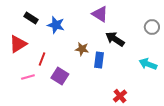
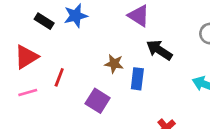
blue star: (56, 25) -> (76, 16), moved, turned -30
purple square: (60, 76) -> (98, 101), moved
pink line: (28, 77) -> (28, 92), moved

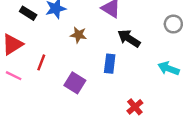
brown star: (114, 64) -> (78, 35), moved
pink line: (28, 92) -> (14, 76), turned 42

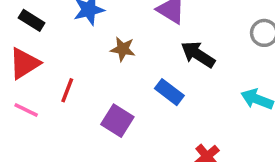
black rectangle: (28, 13) -> (32, 20), moved
blue rectangle: (110, 64) -> (169, 92), turned -60

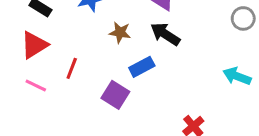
black arrow: (198, 54) -> (165, 34), moved
blue rectangle: (169, 92) -> (142, 67), moved, turned -65

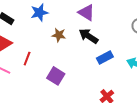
blue rectangle: (142, 67) -> (105, 58), moved

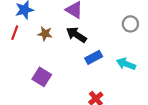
red line: (27, 59) -> (15, 33), moved

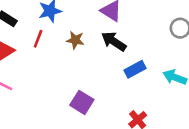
purple square: (42, 77) -> (82, 102), moved

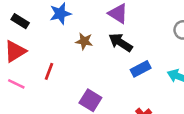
red line: (38, 39) -> (49, 71), moved

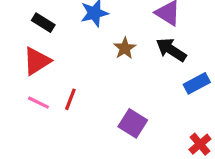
brown star: (84, 41) -> (125, 48), turned 30
red line: (49, 71) -> (70, 99), moved

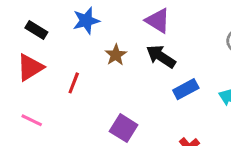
red line: (70, 99) -> (74, 83), moved
pink line: (38, 103) -> (32, 120), moved

